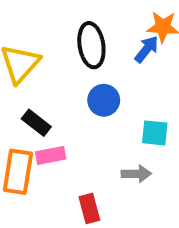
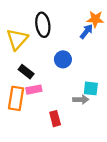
black ellipse: (91, 45) -> (43, 25), moved
cyan square: (155, 133) -> (91, 88), moved

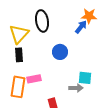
black rectangle: (26, 72) -> (19, 55), moved, turned 48

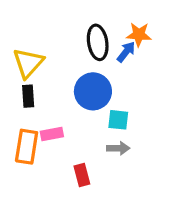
black ellipse: (42, 21) -> (98, 42), moved
blue circle: (60, 52) -> (93, 91), size x1.5
cyan square: (85, 78) -> (118, 120), moved

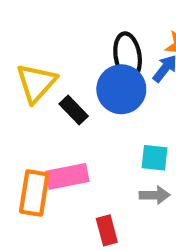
blue circle: (93, 91) -> (121, 89), moved
black rectangle: (28, 96) -> (74, 110), moved, turned -40
pink rectangle: (52, 134) -> (67, 176), size x1.4

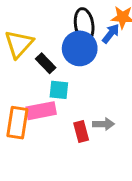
cyan square: (155, 158) -> (59, 90), moved
red rectangle: (107, 230) -> (81, 131), moved

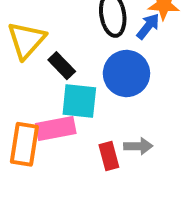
blue circle: (80, 48) -> (126, 74), moved
cyan square: (59, 90) -> (79, 101), size x1.4

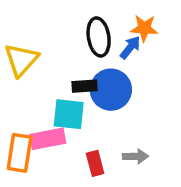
black rectangle: (62, 66) -> (85, 86), moved, turned -50
gray arrow: (138, 146) -> (135, 156), moved

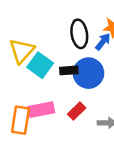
cyan square: (69, 114) -> (40, 65), moved, turned 30
red rectangle: (95, 163) -> (77, 111), moved, turned 60

